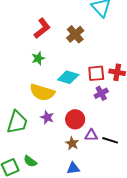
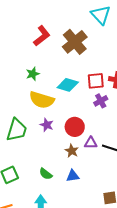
brown cross: (75, 34) -> (75, 42), size x1.4
green star: (38, 58) -> (33, 74), moved
green semicircle: (30, 161) -> (46, 174), moved

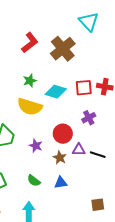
green star: (33, 74) -> (30, 81), moved
purple cross: (101, 101) -> (89, 118), moved
purple star: (47, 125) -> (36, 146), moved

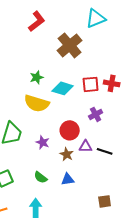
cyan triangle: (89, 22) -> (96, 18), turned 50
red L-shape: (30, 43) -> (37, 21), moved

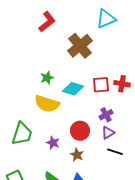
purple triangle: (86, 146) -> (108, 133), moved, turned -32

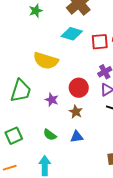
green star: (47, 78) -> (36, 11), moved
cyan diamond: (73, 89) -> (72, 34), moved

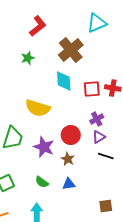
cyan diamond: (72, 34) -> (64, 81), turned 70
purple star: (52, 100) -> (44, 147), size x1.5

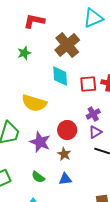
red L-shape: (38, 26) -> (34, 21), turned -130

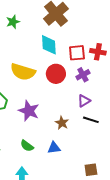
purple cross: (93, 114) -> (83, 75), moved
red circle: (67, 130) -> (56, 74), moved
brown star: (64, 154) -> (62, 123), moved

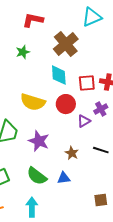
purple cross: (83, 75) -> (101, 109), moved
purple triangle: (84, 101) -> (84, 121), moved
green semicircle: (27, 146) -> (37, 176), size x1.5

